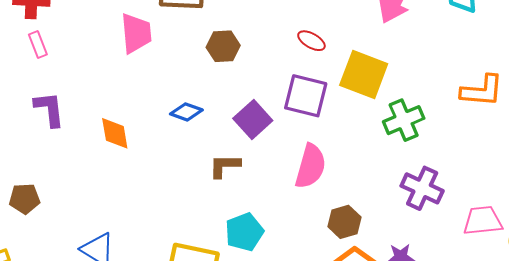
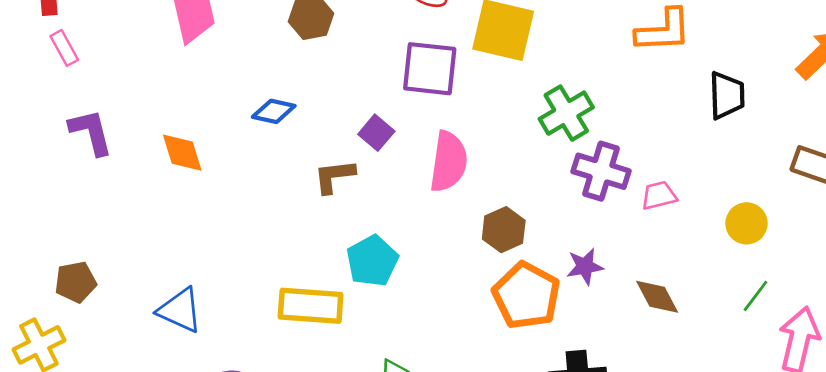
purple square: (253, 120) -> (376, 133), moved, size x0.7
green cross: (404, 120) -> (566, 113), moved
brown pentagon: (25, 199) -> (76, 282), moved
pink trapezoid: (483, 221) -> (659, 195), moved, size x0.7

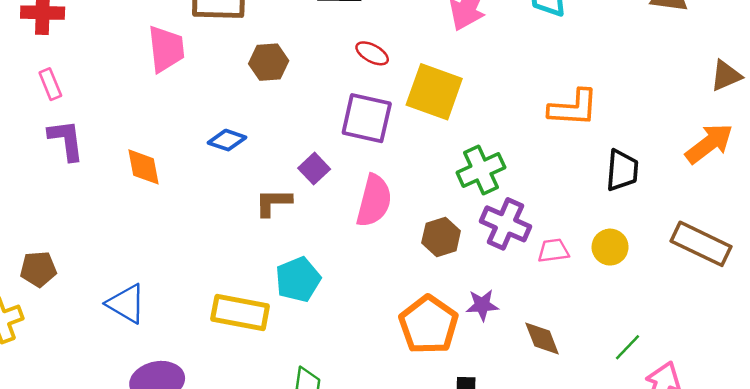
pink rectangle: (64, 48) -> (50, 84), moved
yellow circle: (746, 223) -> (610, 247), moved
brown hexagon: (504, 230) -> (441, 237), moved

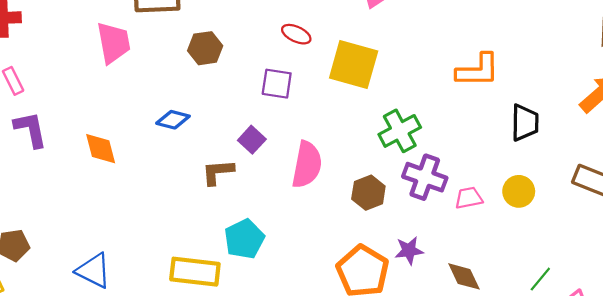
purple square: (367, 118) -> (277, 84), moved, size x0.7

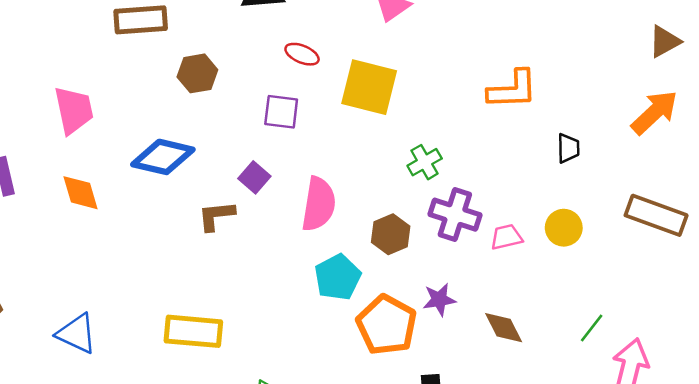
pink trapezoid: (114, 43) -> (74, 110), moved
blue diamond: (173, 120) -> (163, 157), size x1.6
black trapezoid: (525, 123) -> (568, 148), size x0.7
green cross: (400, 131) -> (425, 162), size x0.7
cyan pentagon: (244, 239) -> (338, 277), moved

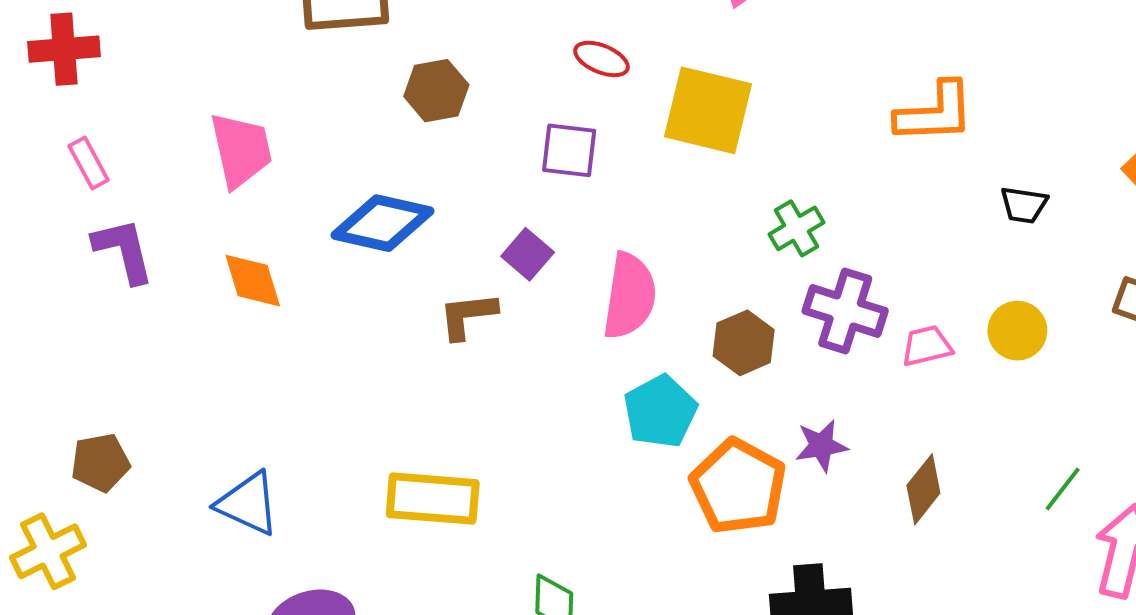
black trapezoid: (568, 148) -> (1024, 205), turned 100
brown diamond: (504, 328) -> (923, 489), turned 66

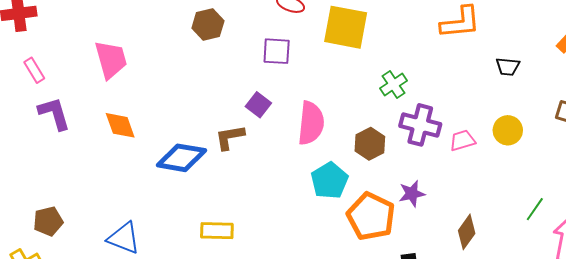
blue diamond: (383, 223) -> (181, 158), moved
brown diamond: (923, 489) -> (467, 232), moved
yellow rectangle: (433, 499) -> (217, 231), size x0.7

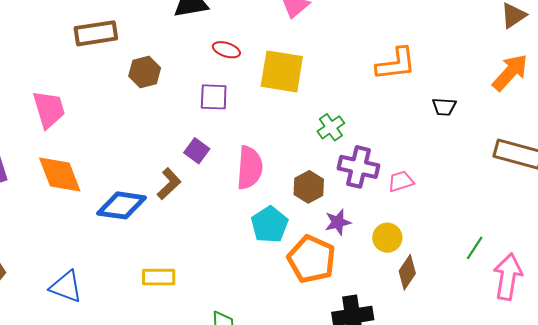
orange diamond: (120, 125) -> (60, 175), size x1.4
yellow circle: (508, 130) -> (387, 238), moved
brown L-shape: (230, 137) -> (169, 184), turned 148
purple star: (412, 194) -> (338, 222), moved

